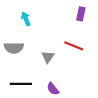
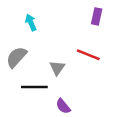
gray semicircle: (14, 48) -> (16, 57), turned 132
black line: (21, 84) -> (34, 87), moved

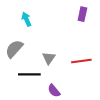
red line: (88, 55) -> (81, 61), moved, turned -30

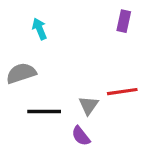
gray semicircle: (14, 49) -> (21, 73), turned 30
gray triangle: (49, 58) -> (89, 105), moved

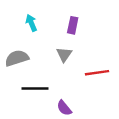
purple rectangle: (124, 21) -> (73, 25), moved
gray triangle: (89, 105) -> (64, 54), moved

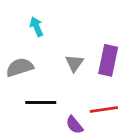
purple rectangle: (73, 25) -> (108, 60), moved, size x1.5
red line: (97, 73) -> (104, 109), moved

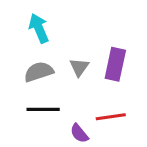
cyan arrow: (36, 27) -> (39, 28), size x1.4
gray semicircle: (20, 67) -> (39, 72), moved

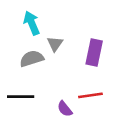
gray triangle: (79, 67) -> (55, 44), moved
black line: (43, 109) -> (21, 97), moved

